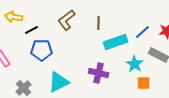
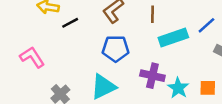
blue pentagon: (42, 50) -> (116, 49), moved
cyan star: (135, 64) -> (178, 88), moved

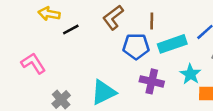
blue pentagon: (116, 49) -> (136, 46), moved
cyan star: (178, 88) -> (190, 74), moved

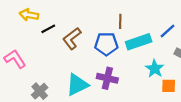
brown L-shape: (113, 17) -> (72, 39), moved
purple cross: (152, 81) -> (107, 78), moved

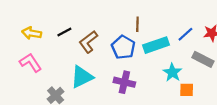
yellow arrow: (29, 15) -> (32, 33), moved
blue pentagon: (106, 44) -> (123, 47), turned 30
cyan triangle: (77, 85) -> (82, 77), moved

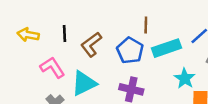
black line: (64, 32) -> (64, 34), turned -64
pink L-shape: (30, 63) -> (52, 68), moved

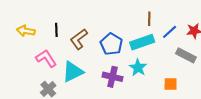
brown line: (146, 25) -> (149, 19), moved
cyan star: (185, 78) -> (138, 68), moved

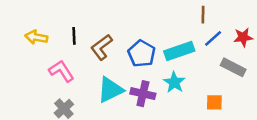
brown line: (149, 19) -> (203, 15), moved
cyan triangle: (73, 72) -> (110, 90), moved

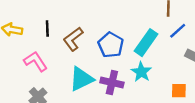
cyan rectangle: (179, 51) -> (146, 43), turned -36

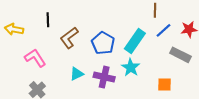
black line: (47, 28) -> (48, 20), moved
cyan triangle: (81, 79) -> (77, 74), size x0.6

